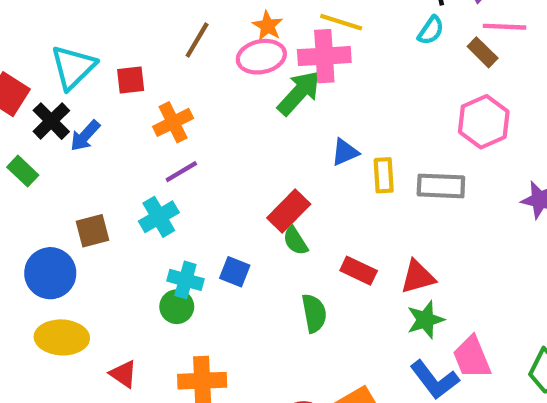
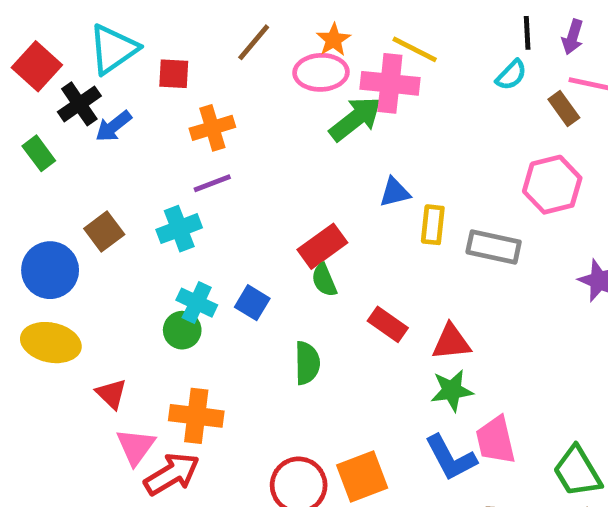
brown square: (93, 231) -> (104, 232), turned -32
green semicircle: (314, 313) -> (307, 363), moved

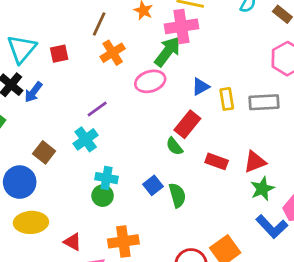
pink ellipse: (321, 72) -> (150, 81), moved
orange cross: (212, 128) -> (113, 53), moved
red rectangle: (322, 246) -> (187, 124), moved
blue square: (252, 303) -> (153, 185), moved, turned 36

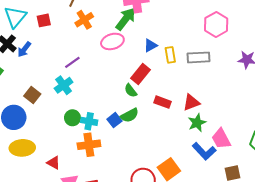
cyan cross: (106, 178) -> (89, 121), moved
green semicircle: (177, 195) -> (130, 115), moved, turned 78
green circle: (103, 196) -> (72, 118), moved
orange cross: (123, 241) -> (89, 145), moved

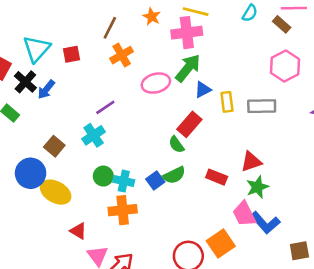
green arrow: (126, 19) -> (188, 68), moved
red rectangle: (163, 102) -> (217, 177), moved
pink trapezoid: (221, 139) -> (244, 214), moved
yellow ellipse: (22, 148) -> (56, 192), moved, turned 30

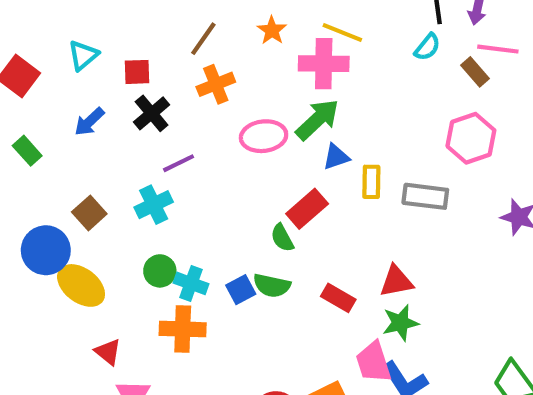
cyan triangle: (37, 49) -> (83, 55), size x0.7
black cross: (25, 82) -> (152, 113), moved
green semicircle: (174, 175) -> (272, 285), turned 30

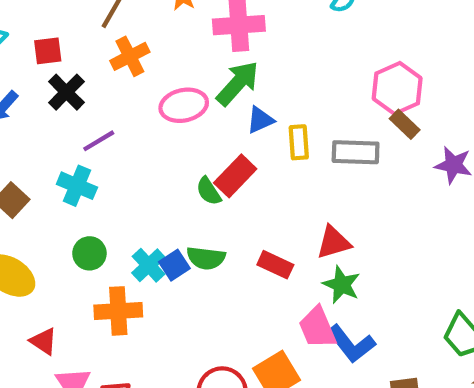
brown rectangle: (475, 72) -> (405, 124), moved
cyan cross: (154, 205) -> (77, 186), turned -36
green semicircle: (282, 238) -> (209, 191), moved
cyan cross: (191, 283) -> (149, 265), moved, turned 32
green star: (400, 323) -> (342, 285), turned -30

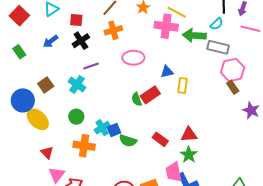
green arrow: (238, 83) -> (194, 35), moved, turned -140
gray rectangle: (356, 152) -> (218, 47), moved
green semicircle: (206, 258) -> (128, 141), moved

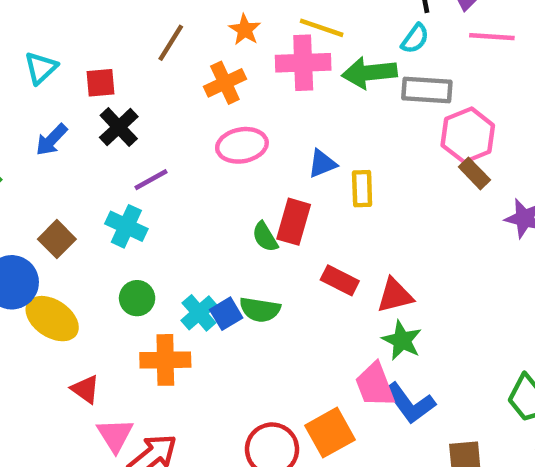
orange cross: (113, 30) -> (225, 83), moved
red rectangle: (150, 95) -> (294, 222), turned -30
red rectangle: (160, 139) -> (340, 280), moved
green semicircle: (128, 141) -> (260, 310), moved

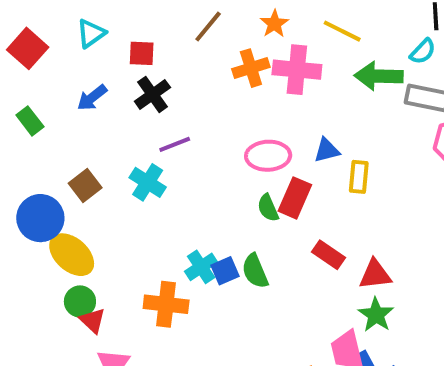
pink cross: (303, 63) -> (297, 70), moved
pink ellipse: (242, 145) -> (268, 156), moved
green circle: (137, 298) -> (80, 301), moved
green semicircle: (260, 310) -> (255, 271), turned 51

